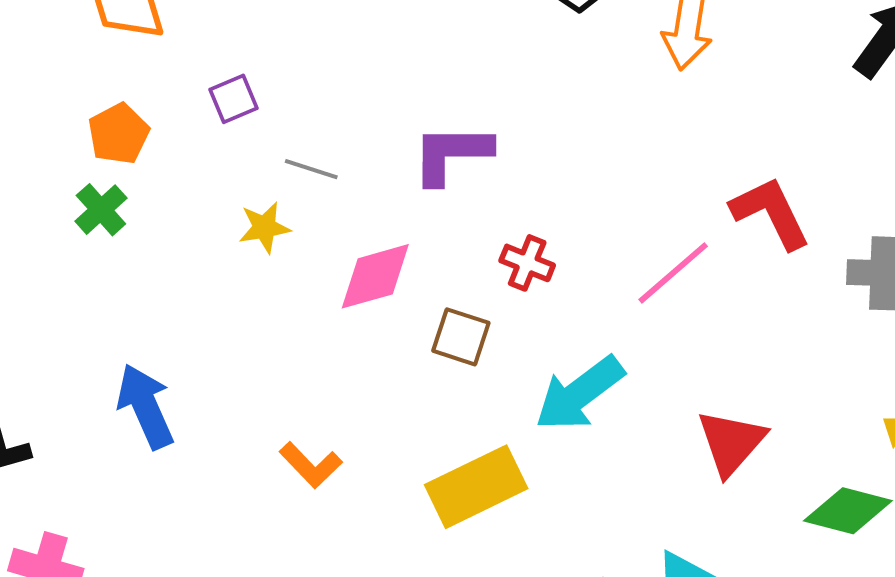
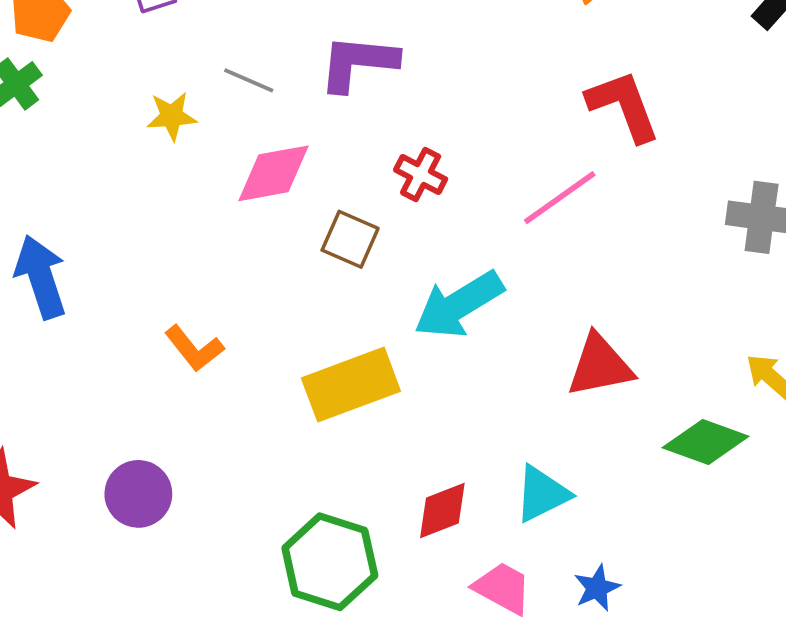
gray line: (311, 169) -> (249, 80), moved
red L-shape: (771, 213) -> (623, 106), moved
red triangle: (731, 442) -> (600, 366), turned 32

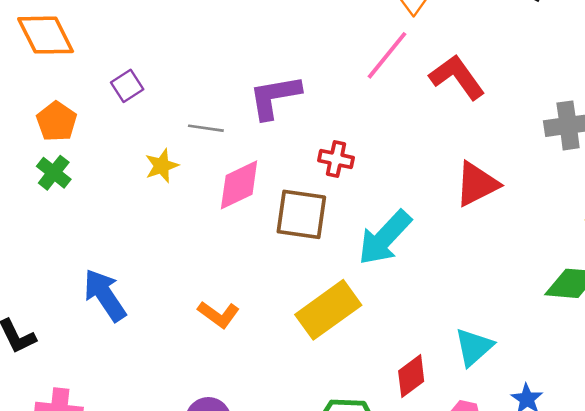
pink line: (560, 198) -> (387, 55), moved
brown square: (350, 239) -> (301, 214), size x1.4
red triangle: (600, 366) -> (477, 184), moved

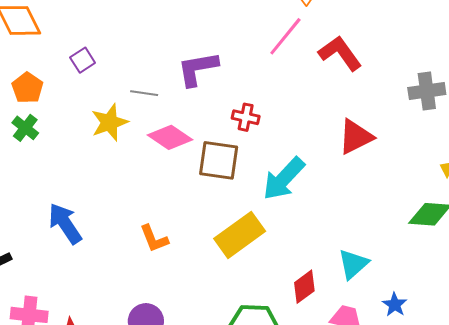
yellow star: (162, 166) -> (110, 122), size x1.4
pink diamond: (239, 185) -> (170, 137), turned 60
orange L-shape: (219, 314) -> (154, 239), turned 32

